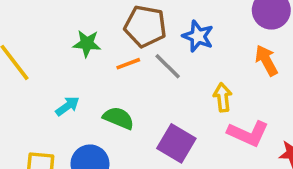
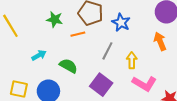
gray line: (168, 66) -> (107, 51), moved, turned 66

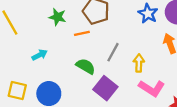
blue star: (121, 22) -> (148, 14), moved
green semicircle: (68, 66) -> (86, 66), moved

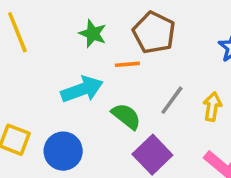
cyan arrow: (40, 55) -> (82, 89), moved, size x1.6
yellow arrow: (139, 63) -> (212, 107), moved

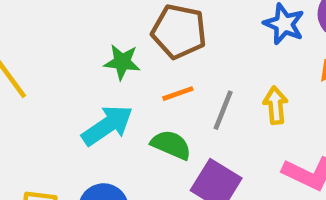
green star: (93, 34) -> (122, 62), moved
orange line: (127, 64) -> (178, 94), moved

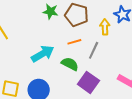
green star: (122, 62) -> (50, 11), moved
yellow arrow: (276, 105) -> (105, 27), moved

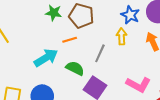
yellow arrow: (105, 27) -> (122, 36), moved
orange line: (74, 42) -> (70, 40), moved

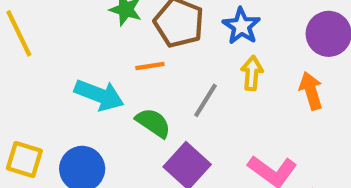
blue star: (130, 15) -> (241, 26), moved
cyan arrow: (46, 58) -> (99, 95), turned 45

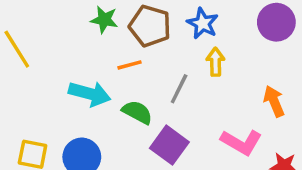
orange arrow: (311, 91) -> (274, 101), moved

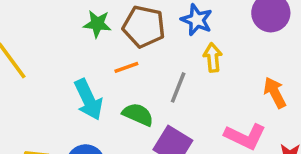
cyan arrow: (90, 94) -> (88, 100), turned 54

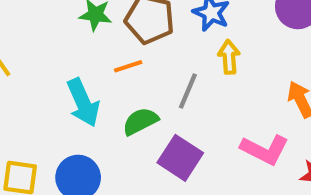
green semicircle: (138, 114) -> (140, 121), turned -52

